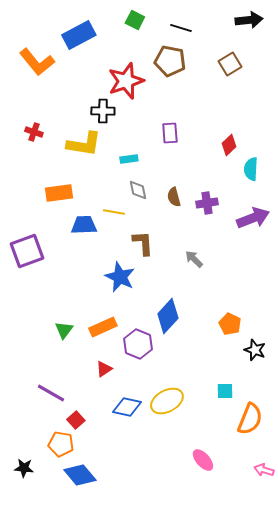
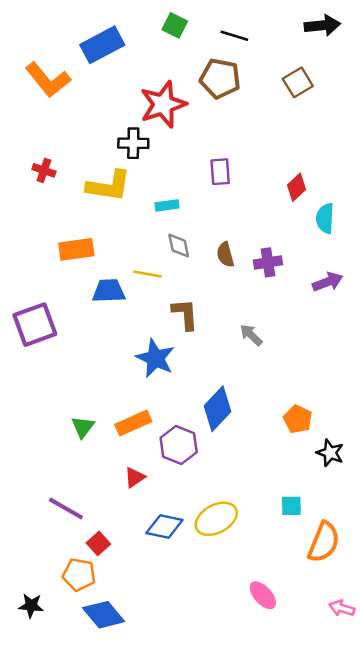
purple arrow: (253, 218) -> (328, 282), size x0.7

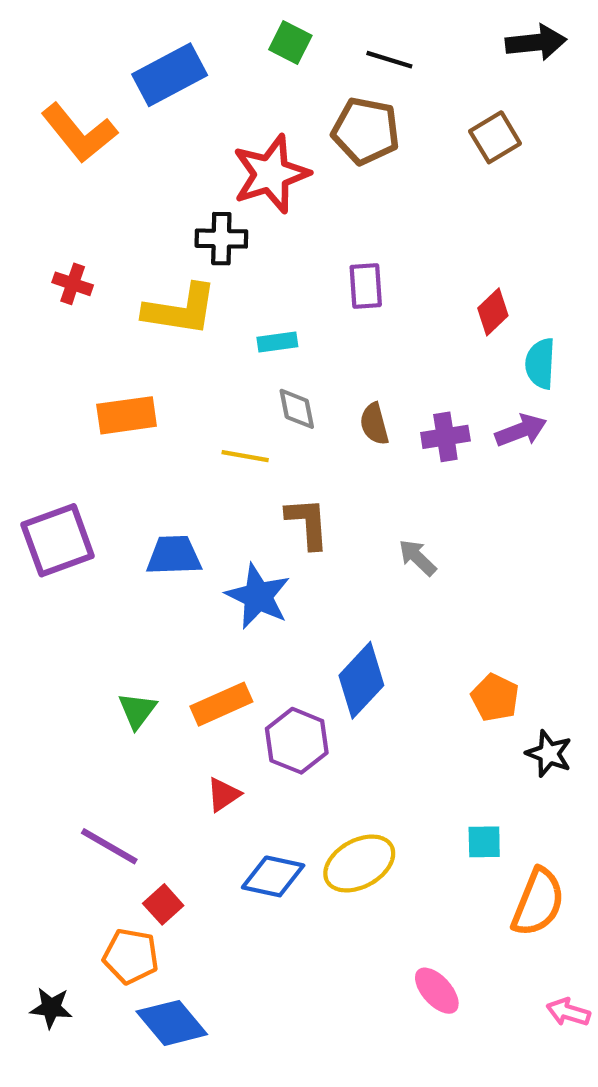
purple arrow: (328, 282) -> (521, 430), moved
blue trapezoid: (109, 291) -> (174, 555), moved

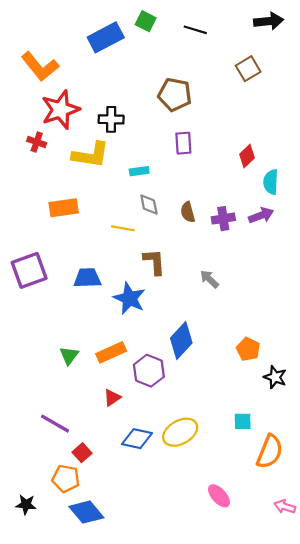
blue rectangle: (170, 75) -> (106, 37), moved
brown pentagon: (366, 131) -> (175, 95), moved
red star: (271, 174) -> (60, 110), moved

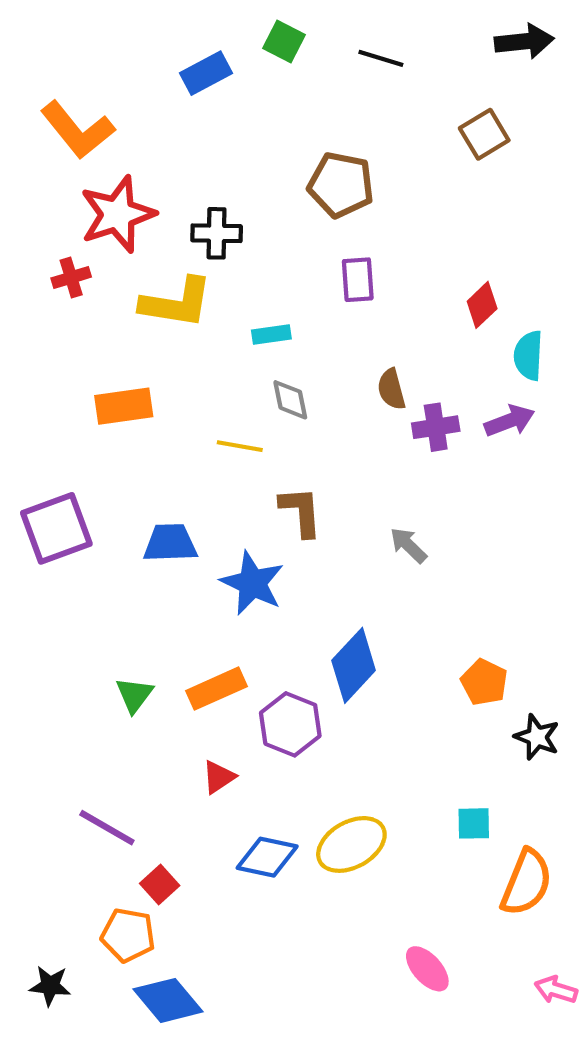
blue rectangle: (106, 37) -> (206, 73), size x0.7
red cross: (37, 142) -> (71, 278), turned -36
brown semicircle: (188, 212) -> (391, 389), moved

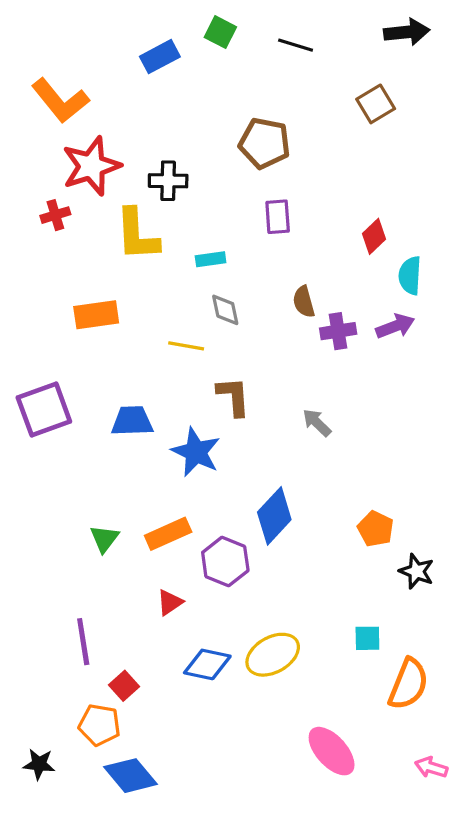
yellow L-shape: (176, 303) -> (137, 235), turned 78
purple line: (107, 828) -> (83, 642), turned 51
pink ellipse: (427, 969) -> (332, 751), size x1.4

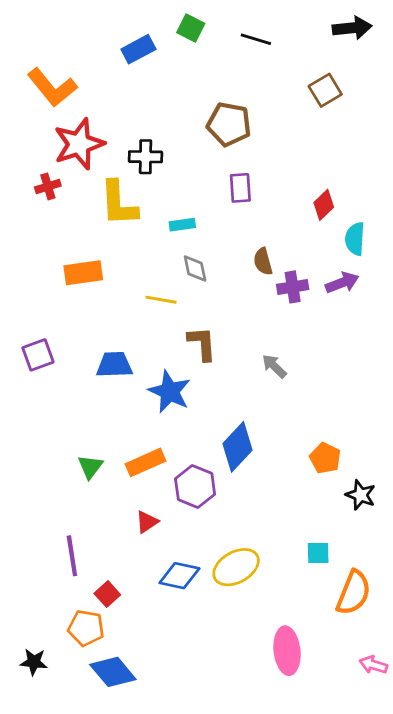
purple square: (44, 410) -> (38, 355), size x0.7
pink ellipse: (332, 751) -> (287, 651), turned 36

